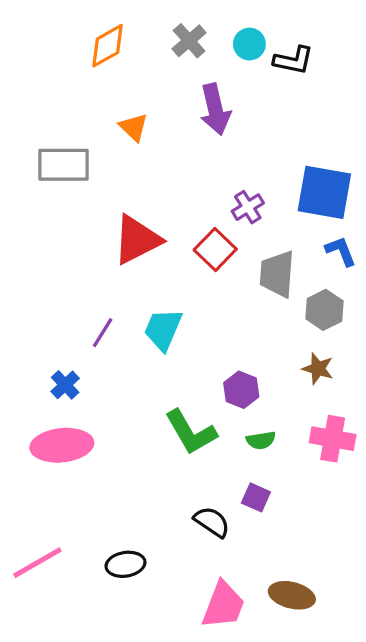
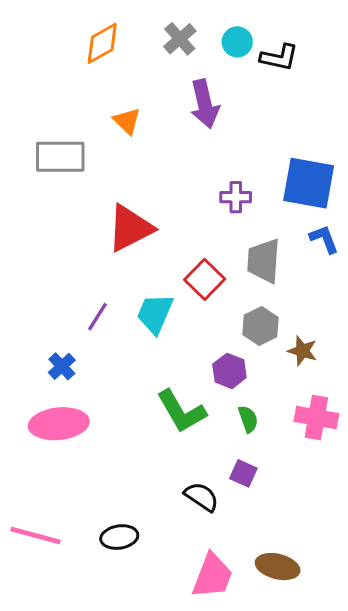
purple cross: (248, 207) -> (236, 197), turned 32
red square: (215, 250) -> (205, 279), moved
gray hexagon: (324, 310) -> (261, 326), moved
green semicircle: (261, 440) -> (248, 419), turned -100
pink line: (37, 563) -> (35, 535), turned 45

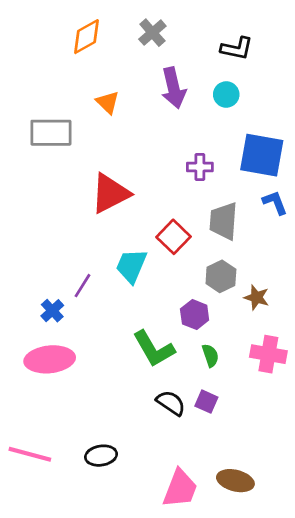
cyan circle: (237, 42) -> (226, 94), moved
purple line: (98, 317) -> (83, 286), moved
black semicircle: (202, 497) -> (171, 403), moved

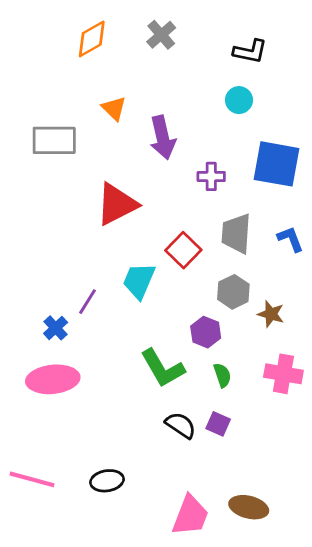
purple arrow: (174, 88) -> (163, 138), moved
blue L-shape: (275, 203) -> (290, 239), moved

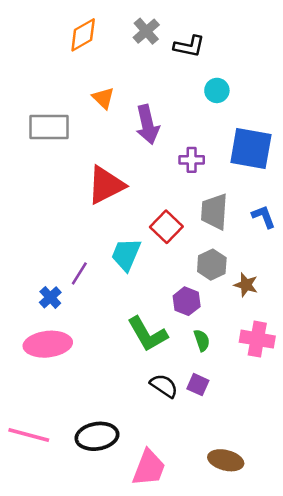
black L-shape: (250, 51) -> (189, 46), moved
black ellipse: (107, 481) -> (97, 436), size x1.4
pink trapezoid: (190, 516) -> (149, 468), moved

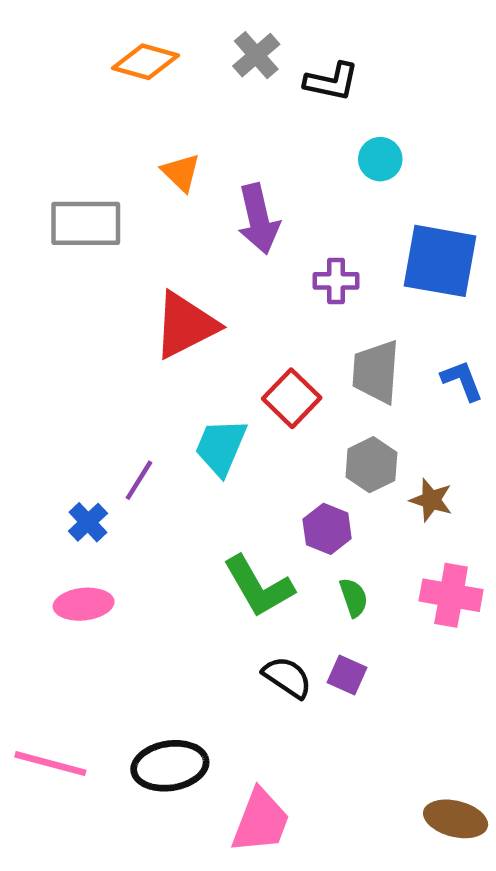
orange diamond: (83, 35) -> (146, 62), turned 45
pink ellipse: (48, 344) -> (84, 604), size x0.7
brown ellipse: (226, 460) -> (456, 819), moved

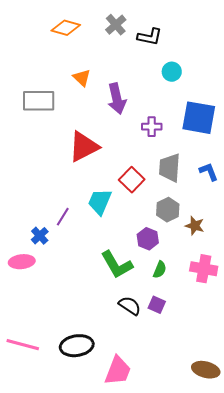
green semicircle: (354, 597) -> (160, 270), turned 42
pink ellipse: (84, 604) -> (22, 262), moved

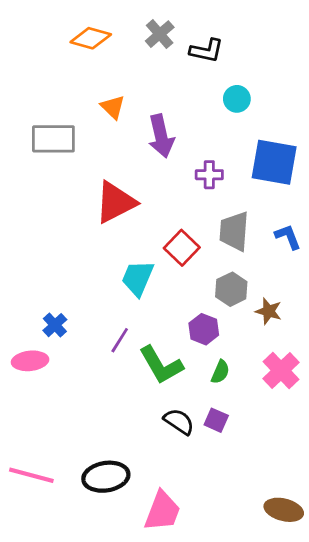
purple line: (63, 217) -> (120, 340), moved
pink cross: (204, 269) -> (281, 371), turned 36

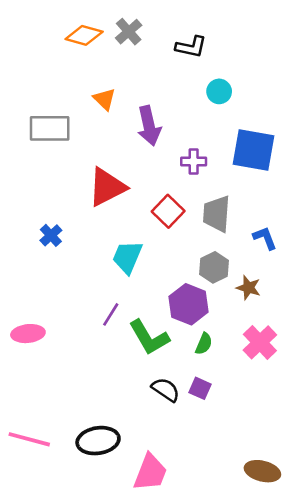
gray cross: (160, 34) -> (129, 32), moved
blue L-shape: (288, 237) -> (265, 238), moved
red square: (182, 248) -> (168, 211), moved
blue cross: (55, 325) -> (51, 235), moved
purple hexagon: (204, 329) -> (189, 304), size x1.4

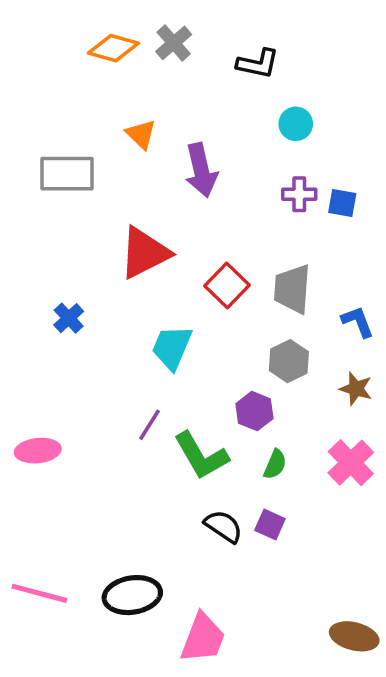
blue square: (254, 150) -> (342, 203), size x0.5
purple cross: (194, 162) -> (299, 194), moved
brown star: (248, 288) -> (356, 389), moved
purple hexagon: (189, 304) -> (254, 411), size x0.7

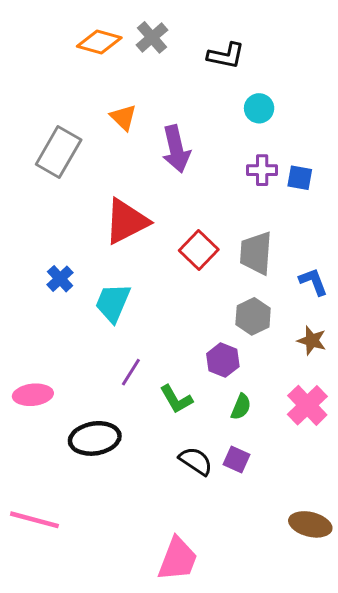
gray rectangle: (67, 174) -> (59, 152), turned -60
cyan trapezoid: (172, 347) -> (113, 303), moved
green L-shape: (201, 456) -> (176, 399), size x0.7
black ellipse: (132, 595) -> (95, 438), moved
brown ellipse: (354, 636) -> (310, 524), moved

